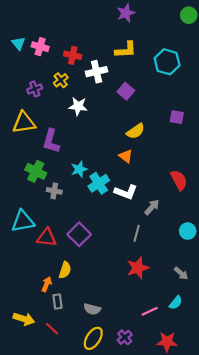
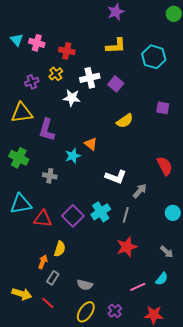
white cross: (97, 72) -> (90, 78), moved
orange triangle: (126, 156) -> (91, 144), moved
green cross: (36, 171) -> (19, 158), moved
cyan cross: (99, 183) -> (101, 212), moved
gray rectangle: (57, 302) -> (53, 278), turned 40

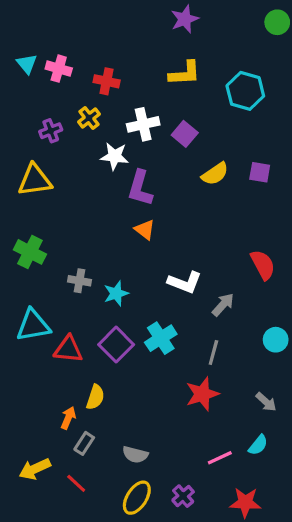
yellow semicircle: (125, 121) -> (215, 174), moved
purple L-shape: (47, 130) -> (140, 188), moved
cyan star: (73, 156) -> (116, 293), moved
gray line: (126, 215) -> (213, 352), moved
yellow arrow: (22, 294) -> (35, 469), turned 138

